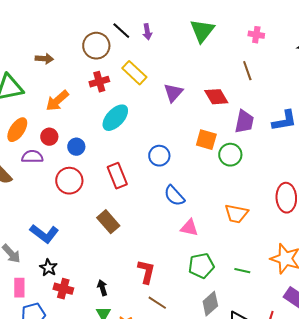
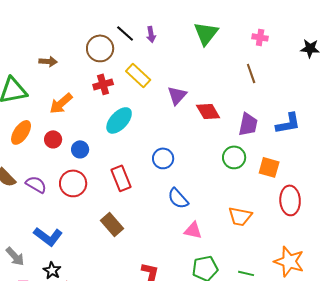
red diamond: (216, 97) -> (208, 111), moved
orange square: (206, 140) -> (269, 167), moved
purple semicircle: (32, 157) -> (36, 184), moved, turned 30

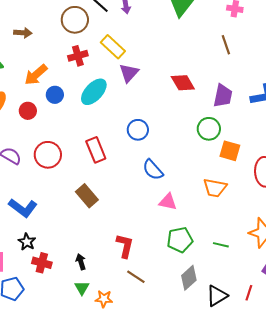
purple triangle: (177, 95) -> (129, 73), moved
blue circle: (80, 149) -> (55, 95), moved
orange square: (269, 167) -> (230, 151), moved

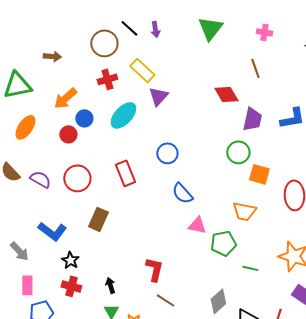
red diamond: (183, 83) -> (226, 94), moved
red circle: (28, 111) -> (68, 134), moved
brown rectangle: (87, 196) -> (98, 219), moved, turned 65
green pentagon: (180, 240) -> (223, 243), moved
black star: (27, 242) -> (70, 260), moved

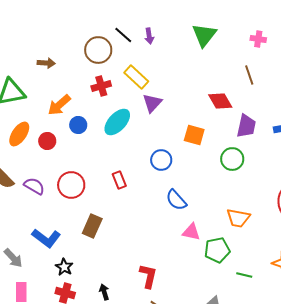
red circle: (68, 134) -> (47, 141), moved
red rectangle: (125, 173) -> (119, 180), size x0.7
orange square: (259, 174) -> (194, 135), moved

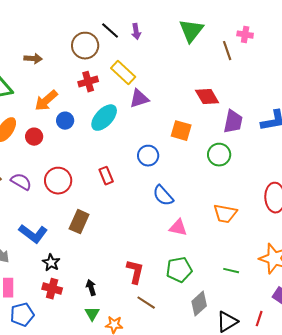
brown line: (249, 75) -> (227, 51), moved
purple triangle: (152, 103) -> (139, 99), turned 30
green pentagon: (217, 250) -> (179, 270), moved

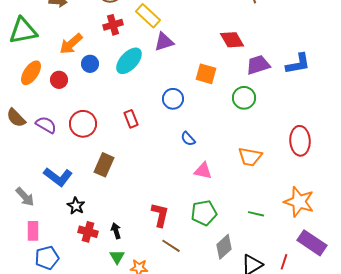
purple trapezoid: (233, 122) -> (258, 65), turned -120
blue semicircle: (163, 196) -> (188, 139), size x0.7
red cross: (52, 289) -> (88, 232), moved

